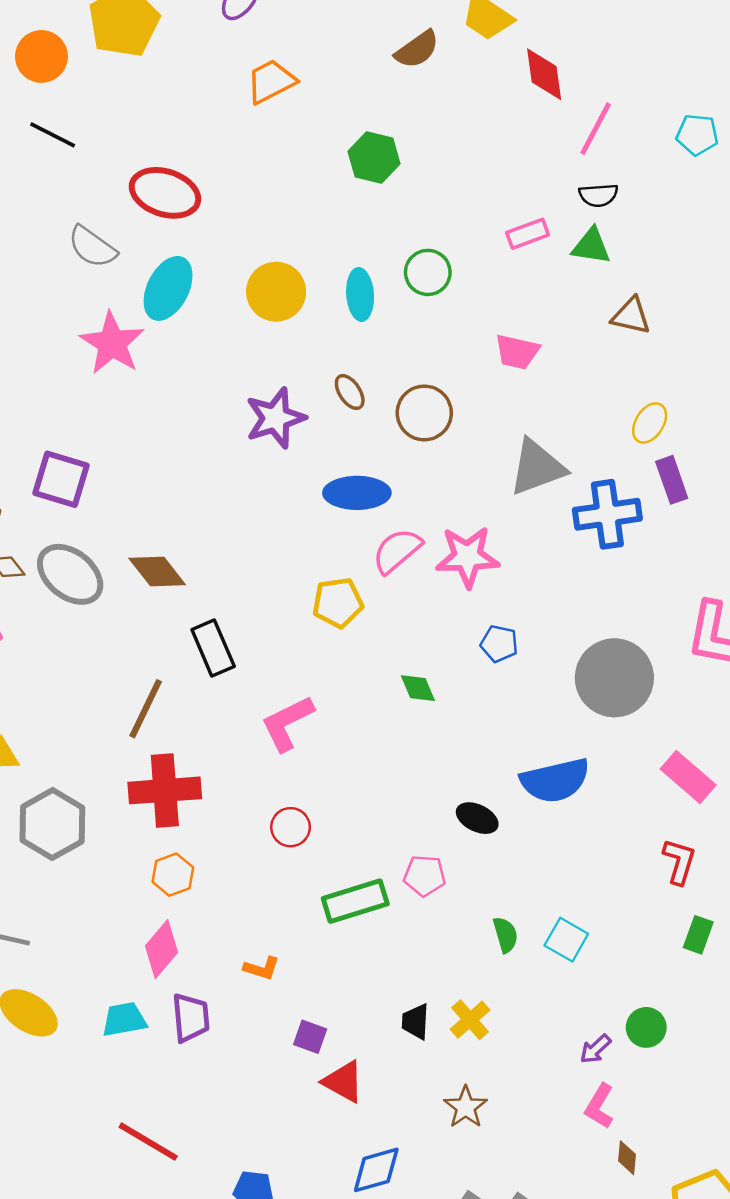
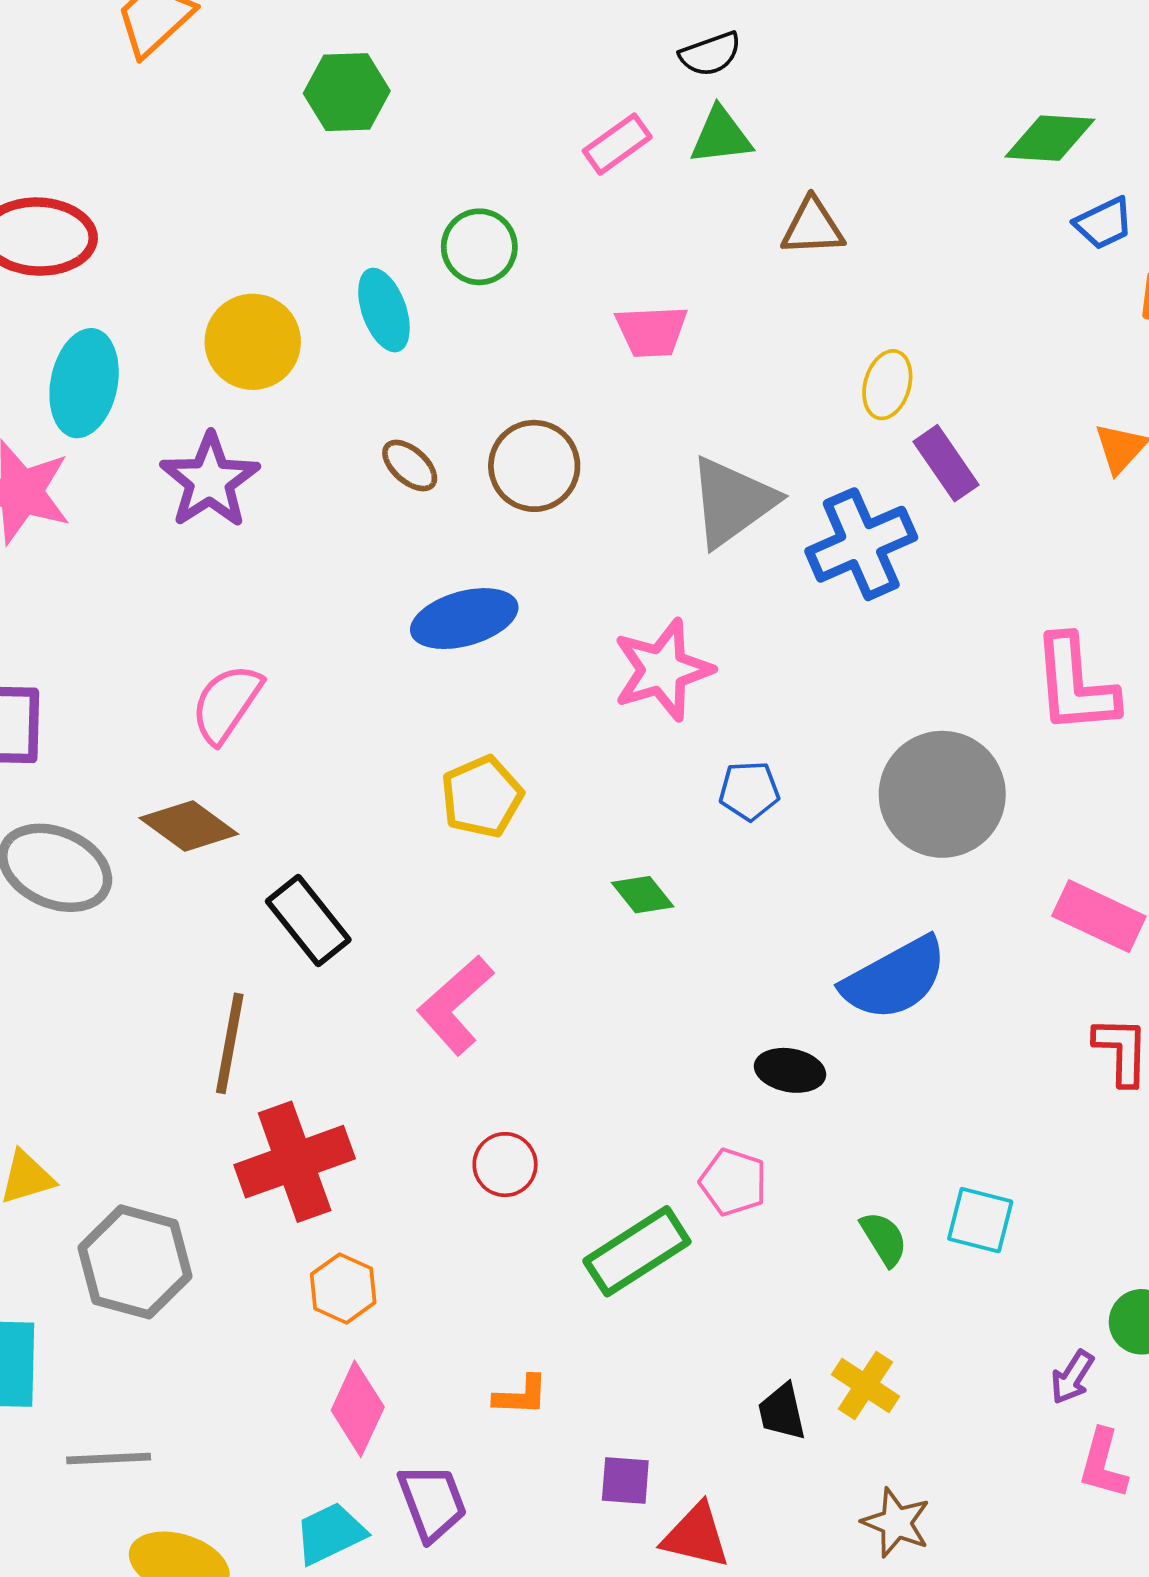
purple star: (275, 418) -> (210, 481), moved
pink semicircle: (397, 551) -> (226, 704), moved
pink pentagon: (425, 876) -> (733, 1182), turned 30

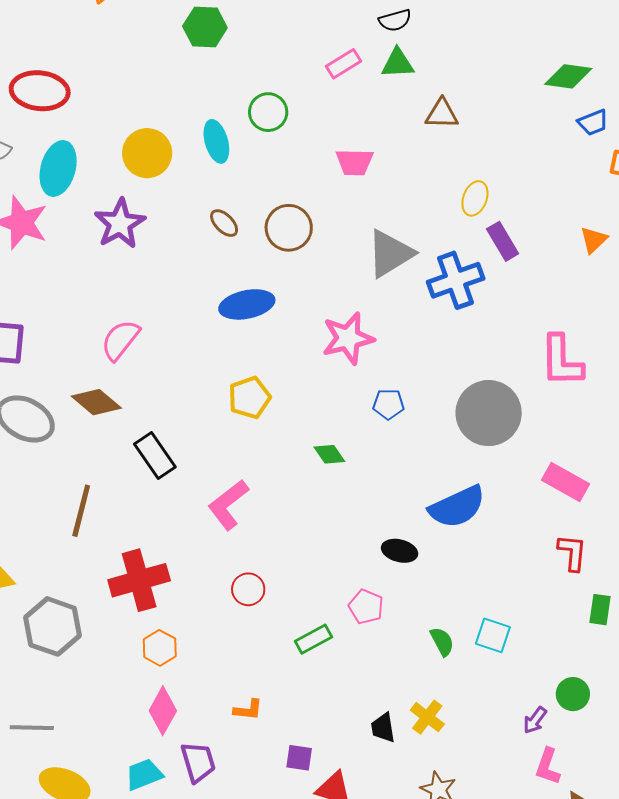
brown line: (230, 1043) -> (81, 511), moved
green rectangle: (637, 1251) -> (313, 639), size x0.7

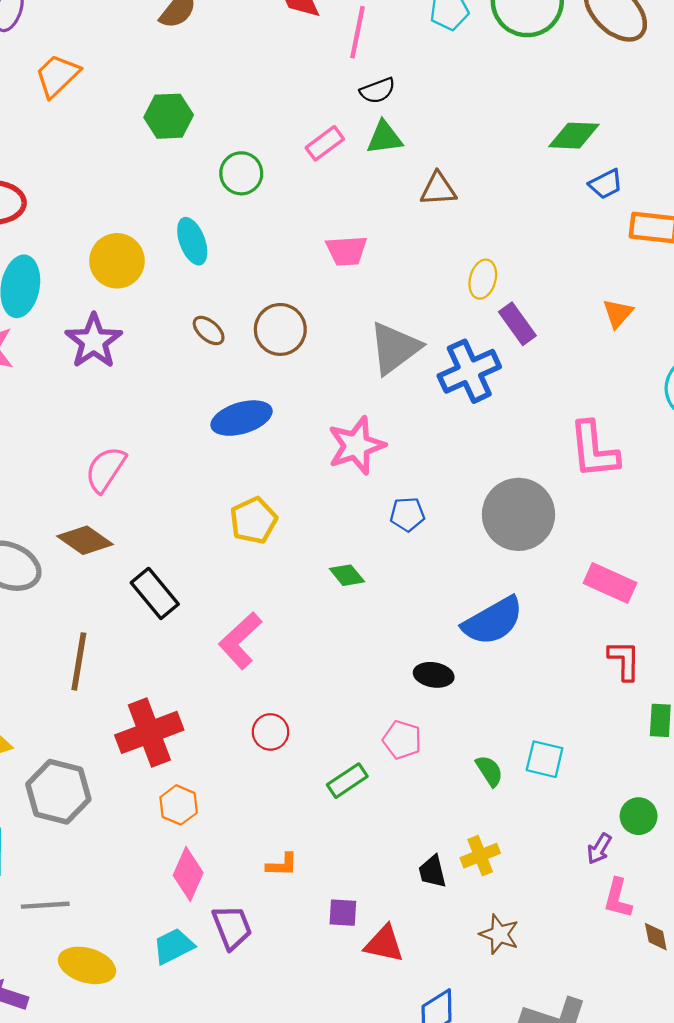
green circle: (268, 112) -> (241, 173), moved
yellow cross: (427, 717) -> (480, 856), turned 36

